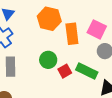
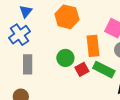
orange rectangle: (72, 34) -> (93, 46), moved

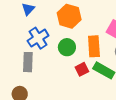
blue cross: (20, 35) -> (38, 38), moved
green circle: (65, 58) -> (67, 47), moved

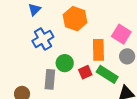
green circle: (67, 47) -> (65, 63), moved
gray rectangle: (28, 62) -> (50, 79), moved

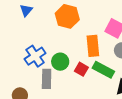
blue cross: (43, 39) -> (35, 56), moved
red square: (85, 72) -> (81, 69), turned -32

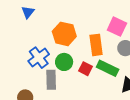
orange hexagon: (67, 16) -> (64, 34), moved

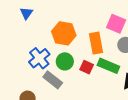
gray rectangle: (51, 80) -> (53, 80), turned -48

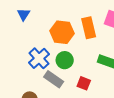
orange rectangle: (96, 43) -> (89, 28), moved
red square: (87, 67) -> (84, 83), moved

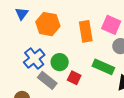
orange hexagon: (62, 32) -> (48, 24), moved
red square: (84, 83) -> (74, 78), moved

